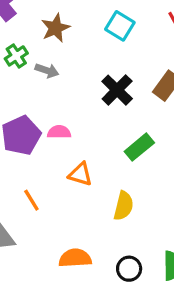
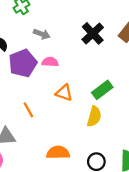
gray arrow: (47, 70) -> (42, 34), moved
green rectangle: (139, 147) -> (102, 90), moved

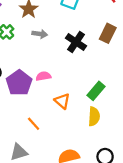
gray arrow: (42, 34) -> (40, 34), moved
orange triangle: (64, 93) -> (62, 101), turned 35

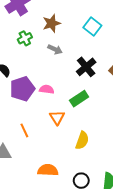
green rectangle: (96, 91) -> (79, 99), moved

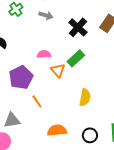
purple pentagon: (22, 89) -> (21, 77), moved
orange triangle: (57, 117) -> (58, 70), moved
orange line: (24, 130) -> (37, 101), moved

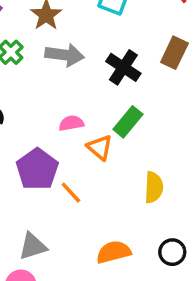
gray arrow: (46, 15) -> (65, 55), size x1.5
orange line: (37, 101) -> (71, 193), moved

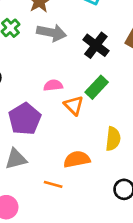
orange line: (71, 193) -> (53, 184), moved, turned -36
gray triangle: (33, 246) -> (16, 159), moved
orange semicircle: (114, 252) -> (77, 159), moved

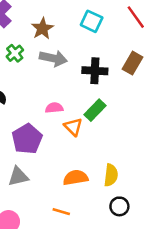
black cross: (96, 45) -> (95, 71), turned -35
yellow semicircle: (113, 139) -> (111, 175), moved
orange line: (53, 184) -> (61, 212), moved

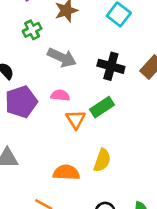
gray arrow: (53, 58) -> (62, 58), moved
purple pentagon: (27, 139) -> (21, 102), moved
yellow semicircle: (111, 175) -> (102, 160), moved

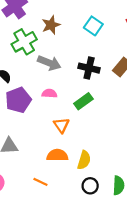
green cross: (32, 30) -> (24, 42), size x1.6
orange triangle: (76, 119) -> (61, 125), moved
yellow semicircle: (102, 160) -> (84, 160), moved

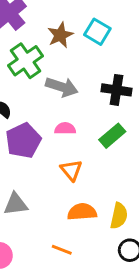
cyan square: (93, 26) -> (97, 32), moved
orange triangle: (61, 125) -> (71, 170), moved

